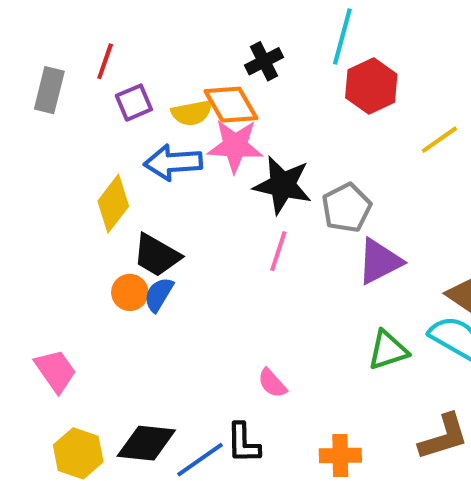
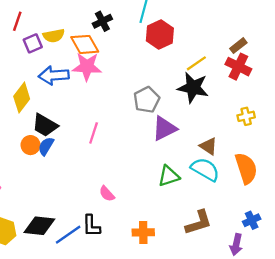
yellow semicircle: (192, 113) -> (54, 36), moved
black star: (283, 185) -> (193, 88), moved
pink line: (278, 251) -> (94, 133), moved

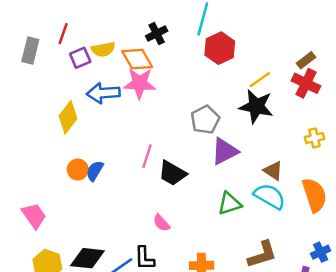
black trapezoid: (45, 125) -> (172, 173), moved

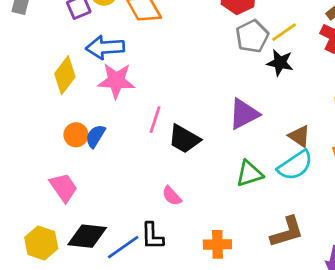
pink star: (140, 83) -> (116, 81), moved
black star: (256, 106) -> (280, 63), size x0.7
gray pentagon: (205, 120) -> (252, 36), moved
cyan semicircle: (270, 196) -> (295, 165), turned 116
pink trapezoid: (34, 216) -> (63, 188), moved

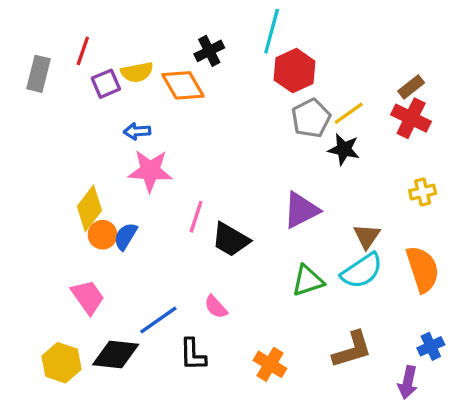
blue arrow: (105, 47) -> (137, 131), size x0.6
yellow diamond: (65, 75) -> (89, 208), moved
brown triangle: (299, 136) -> (367, 236), turned 30
orange cross: (217, 244) -> (270, 364), turned 32
blue line: (123, 247) -> (158, 320), moved

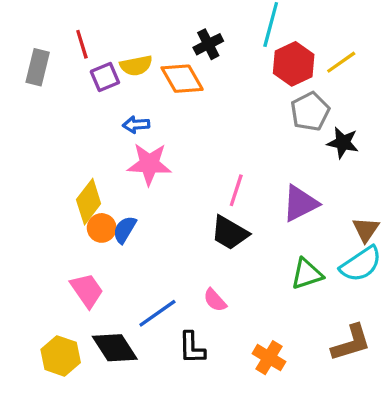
red line: (83, 51) -> (82, 44), turned -36
yellow line: (349, 113) -> (341, 62), moved
pink line: (196, 217) -> (236, 190), moved
black diamond: (116, 354) -> (115, 348), turned 51

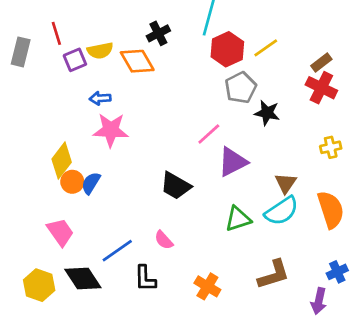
pink line: (236, 190) -> (209, 134), moved, turned 30

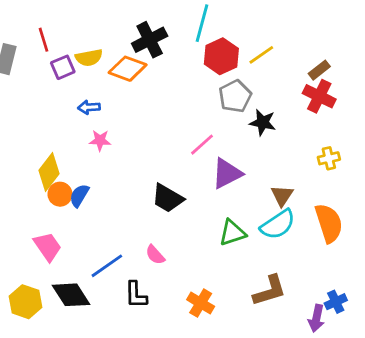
black cross: (158, 33) -> (150, 40), size x1.4
orange diamond: (137, 61) -> (128, 69), turned -40
pink star: (111, 130) -> (100, 140), size x0.6
blue cross: (337, 272) -> (336, 302), moved

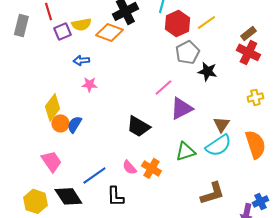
orange cross: (201, 303) -> (151, 168), moved

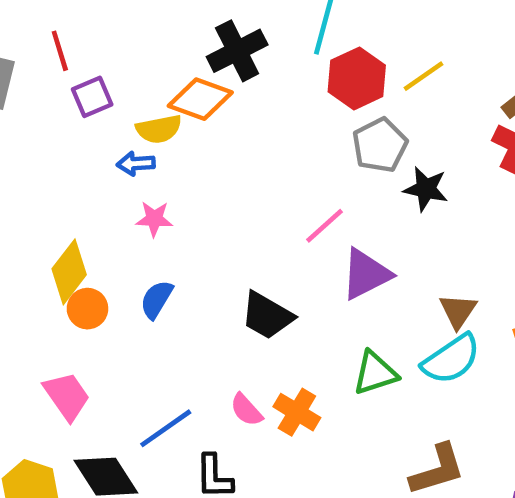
yellow semicircle: (81, 24) -> (159, 129), moved
blue semicircle: (74, 124) -> (157, 299), moved

